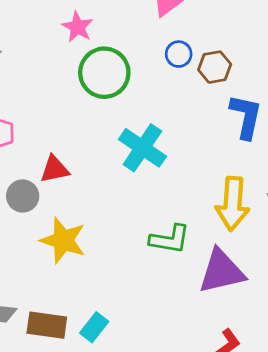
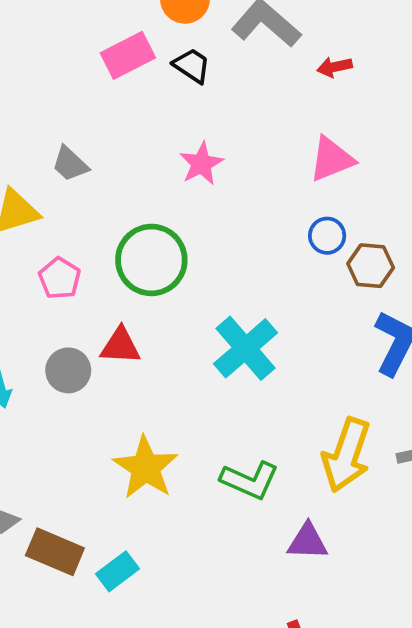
green circle: (104, 73) -> (151, 260), moved
yellow star: (63, 240) -> (146, 468), moved
purple triangle: (221, 271) -> (308, 542), size x0.6

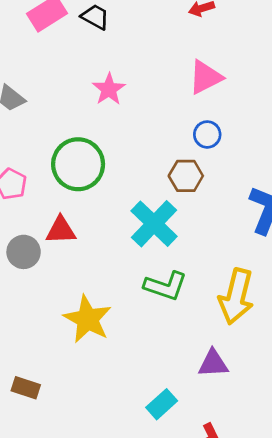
brown hexagon: (371, 266) -> (186, 176), moved
green L-shape: (250, 480) -> (165, 286), moved
brown rectangle: (55, 552) -> (26, 388), size x0.7
cyan rectangle: (118, 571) -> (162, 404), moved

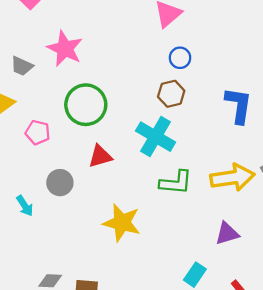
pink star: (109, 89) -> (65, 49), moved, size x1.4
red triangle: (61, 230) -> (100, 156), moved
yellow arrow: (236, 296) -> (232, 178), turned -99

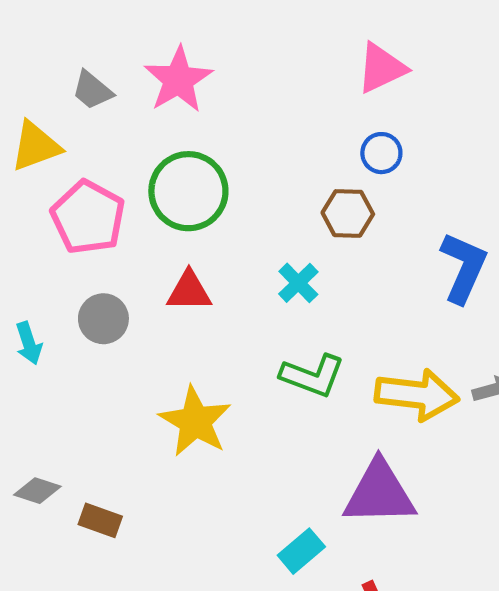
pink pentagon: (38, 132) -> (88, 217), size x1.6
cyan cross: (155, 137) -> (298, 283), size x0.6
purple triangle: (227, 234) -> (379, 493), size x1.6

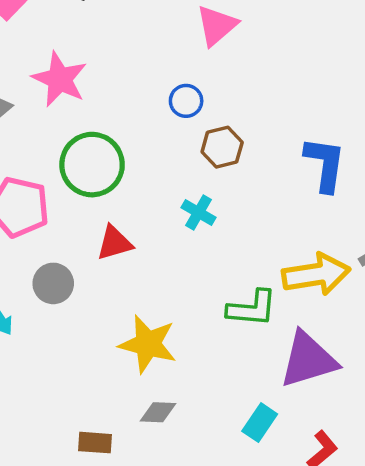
blue circle: (381, 153) -> (186, 101), moved
green L-shape: (312, 376) -> (252, 308), moved
gray diamond: (37, 491) -> (158, 412), moved

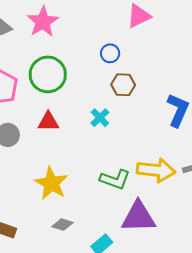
gray diamond: (158, 412) -> (62, 225), moved

